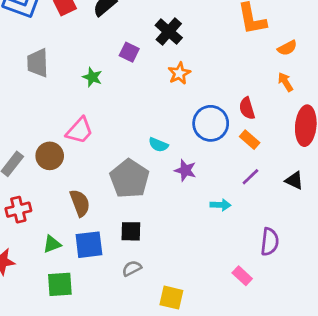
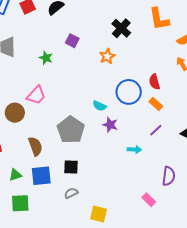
black cross: (169, 32) -> (121, 28), moved
cyan semicircle: (158, 145) -> (100, 106), moved

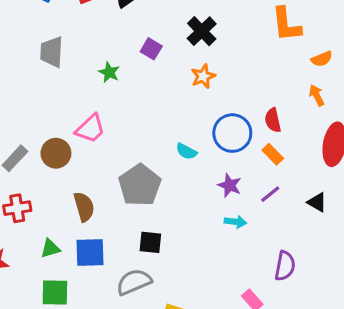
black cross: (121, 28) -> (202, 31), moved
purple star: (110, 125) -> (230, 185), moved
black square: (71, 167) -> (150, 242), moved
gray semicircle: (71, 193) -> (134, 282), size x1.6

